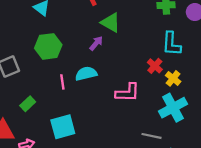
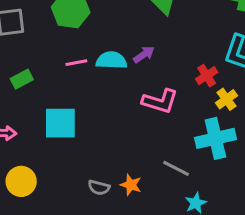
purple arrow: (96, 43) -> (144, 55), moved
pink line: (62, 82) -> (76, 63), turned 72

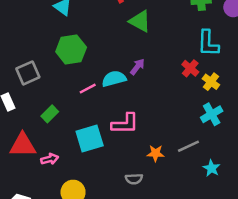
pink L-shape: (160, 101) -> (125, 124), moved
cyan cross: (215, 138) -> (212, 114), size x0.7
gray line: (176, 168) -> (188, 146), turned -35
orange star: (131, 185) -> (156, 153), moved

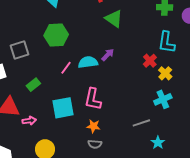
pink line: (88, 89) -> (66, 68), turned -32
pink L-shape: (125, 124) -> (93, 99), turned 95
orange star: (156, 153) -> (93, 126), moved

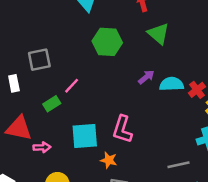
green hexagon: (56, 35) -> (107, 42), moved
cyan semicircle: (88, 62) -> (172, 84), moved
pink line: (66, 68) -> (72, 86), moved
orange star: (93, 126) -> (109, 160), moved

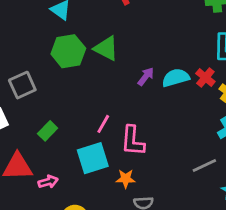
green triangle: (158, 34) -> (106, 48), moved
green hexagon: (107, 42) -> (68, 51), moved
pink line: (72, 86) -> (103, 124), moved

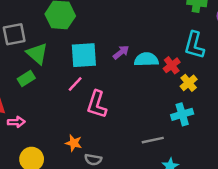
green triangle: (106, 48) -> (37, 54), moved
cyan square: (93, 158) -> (84, 55), moved
orange star: (126, 179) -> (74, 143), moved

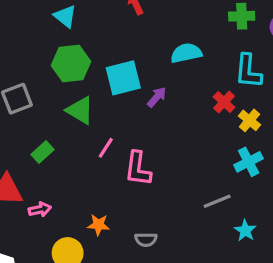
green triangle: (37, 54) -> (80, 110), moved
cyan square: (84, 55) -> (123, 78), moved
cyan semicircle: (146, 59) -> (186, 53), moved
orange star: (74, 143) -> (98, 225), moved

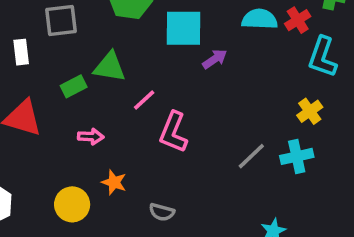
red cross: (224, 102) -> (298, 20), moved
green triangle: (80, 110) -> (110, 67), moved, turned -36
gray line: (217, 201) -> (251, 156), moved, turned -36
pink arrow: (40, 209) -> (91, 137), moved

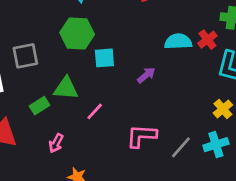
cyan square: (183, 28) -> (104, 58), moved, size x0.7
pink L-shape: (173, 132) -> (141, 136), moved, turned 76
pink arrow: (91, 137) -> (56, 143), turned 120

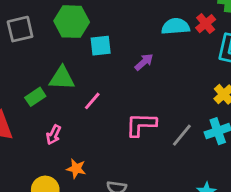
gray square: (25, 56) -> (20, 29), moved

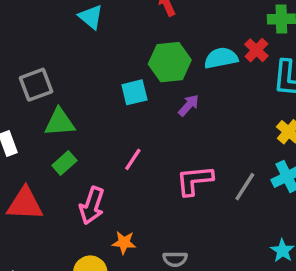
green hexagon: (72, 22) -> (170, 62), moved
green triangle: (62, 78) -> (60, 122), moved
pink arrow: (54, 135) -> (92, 206), size x1.5

